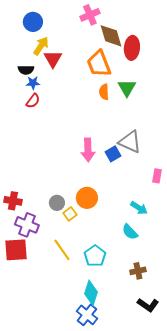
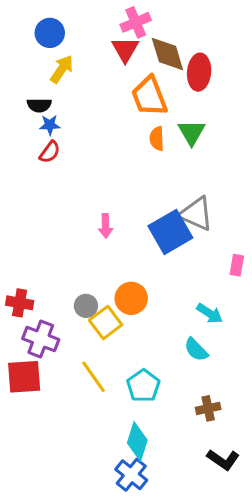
red triangle: (53, 59) -> (125, 49), moved
pink arrow: (88, 150) -> (106, 226), moved, size x0.7
blue square: (113, 154) -> (170, 232), size x1.8
yellow square: (70, 214) -> (106, 322), size x1.5

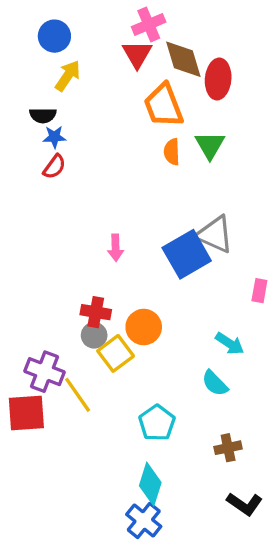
red cross: (20, 303) -> (96, 312), moved
yellow line: (94, 377) -> (78, 395), moved

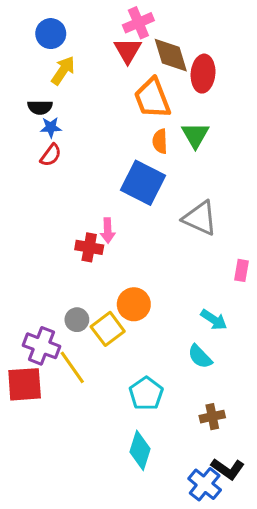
blue square: (187, 254) -> (143, 183), moved, turned -33
red cross: (96, 312) -> (89, 247), moved
gray circle: (94, 335) -> (77, 320), moved
blue cross: (144, 520) -> (205, 484), moved

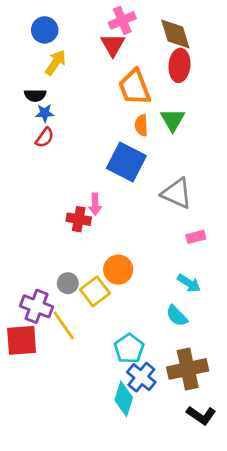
brown diamond: (171, 55) -> (175, 34), moved
pink rectangle: (241, 270) -> (196, 237), moved, turned 66
brown cross: (212, 417) -> (188, 369), size x1.8
blue cross: (205, 484) -> (141, 377), moved

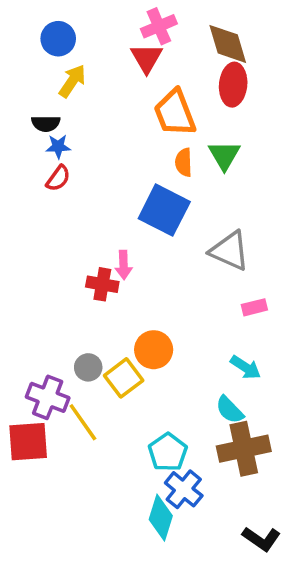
brown cross: (188, 369) -> (244, 449), moved

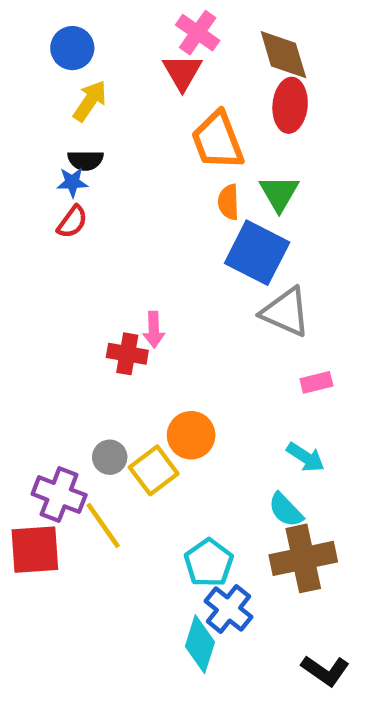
pink cross: (159, 26) -> (198, 33), turned -32
black semicircle: (46, 123) -> (86, 160), moved
blue square: (164, 210) -> (257, 253), moved

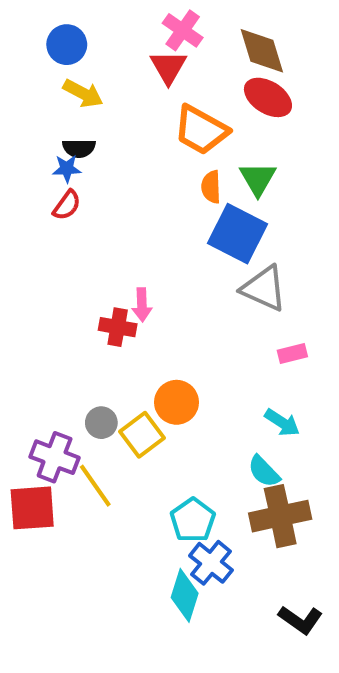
yellow arrow: (90, 101) -> (83, 93), turned 84
red ellipse: (290, 105) -> (268, 97), turned -63
orange trapezoid: (217, 140) -> (201, 130), turned -40

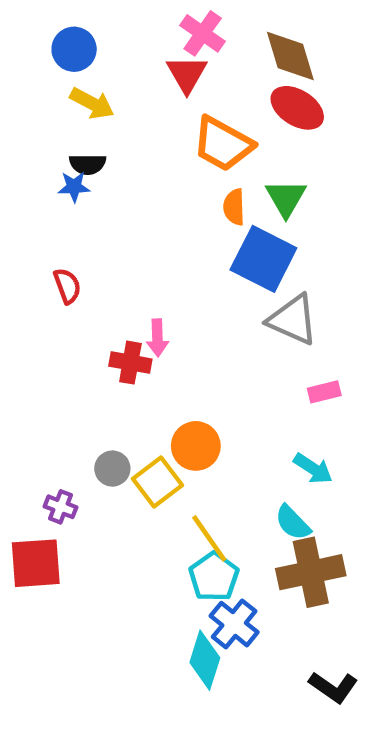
red semicircle: (67, 205) -> (67, 286), moved, turned -56
purple cross: (55, 457) -> (61, 507), size x0.6
yellow line: (95, 486) -> (209, 538), moved

